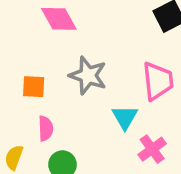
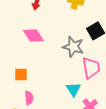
gray star: (88, 75) -> (73, 47), moved

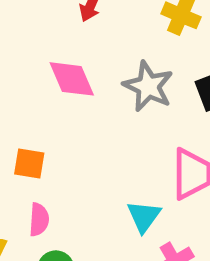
gray star: (73, 47) -> (148, 86), moved

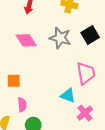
cyan triangle: (144, 216) -> (68, 95), turned -35

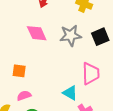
gray star: (60, 38) -> (71, 35), turned -30
pink semicircle: (22, 105) -> (24, 96), turned -112

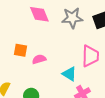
pink semicircle: (24, 96) -> (39, 59), moved

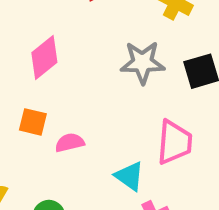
pink diamond: (39, 14) -> (44, 57), moved, turned 70

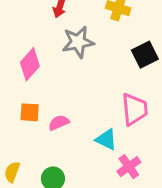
gray star: (142, 62) -> (78, 42), moved

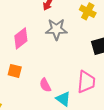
pink semicircle: (59, 123) -> (45, 85), moved, turned -104

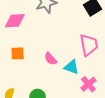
pink diamond: (21, 38) -> (15, 21), turned 50

